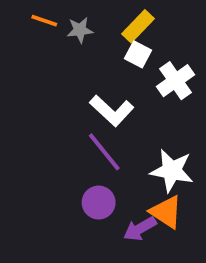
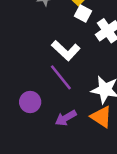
purple circle: (99, 203) -> (30, 102), moved
purple arrow: (140, 229) -> (66, 118), moved

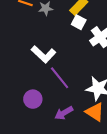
white L-shape: (66, 50) -> (44, 54), moved

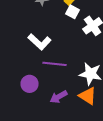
purple line: (60, 78) -> (55, 64), turned -45

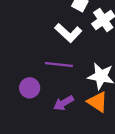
white L-shape: (40, 42) -> (68, 33), moved

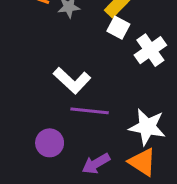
white L-shape: (68, 33) -> (72, 80), moved

